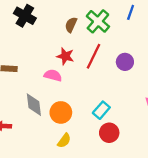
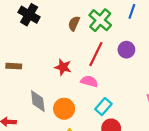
red star: (65, 56) -> (63, 67), moved
purple circle: (125, 62) -> (126, 50), moved
pink semicircle: (53, 75) -> (89, 81), moved

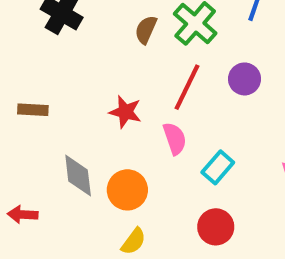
pink semicircle: (89, 81) -> (175, 139), turned 56
cyan rectangle: (103, 107) -> (218, 167), moved

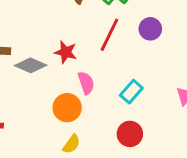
pink semicircle: (175, 139) -> (86, 83), moved
gray diamond: (78, 176) -> (31, 65), moved, turned -60

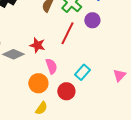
purple circle: (150, 29) -> (92, 20), moved
red circle: (130, 134) -> (66, 91), moved

